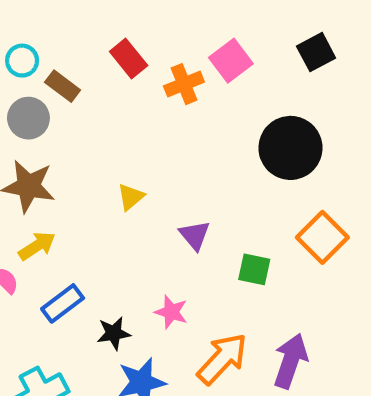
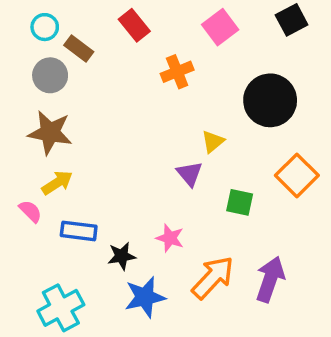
orange cross: (184, 84) -> (177, 72), moved
yellow triangle: (131, 197) -> (213, 142), moved
blue rectangle: (63, 303) -> (79, 231), turned 44

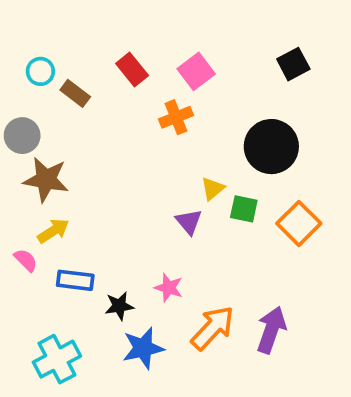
pink square: (220, 27) -> (196, 71), moved
gray circle: (50, 75) -> (22, 136), moved
green square: (240, 202) -> (244, 209), moved

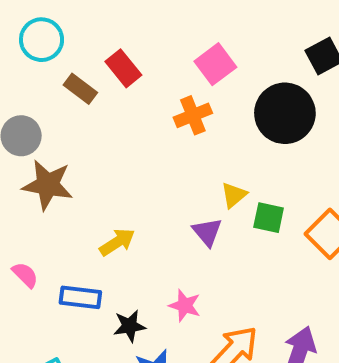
red rectangle: (132, 70) -> (123, 68), moved
cyan circle: (40, 71) -> (42, 40), moved, size x1.4
black circle: (271, 147) -> (285, 113), moved
yellow arrow: (53, 231) -> (117, 242), moved

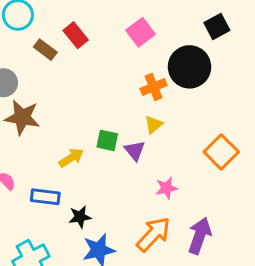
orange cross: (193, 115) -> (153, 87), moved
green square: (269, 218) -> (107, 140), moved
pink star: (185, 306) -> (166, 188), moved, turned -30

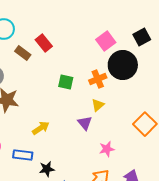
pink square: (140, 32) -> (106, 41), moved
green square: (107, 140) -> (66, 82), moved

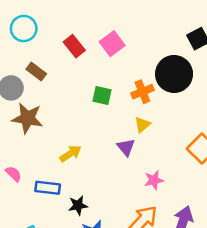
pink square: (106, 41) -> (112, 44), moved
brown rectangle: (23, 53) -> (36, 71), moved

